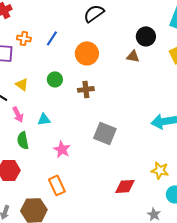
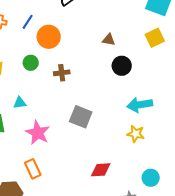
black circle: (146, 36) -> (122, 66), moved
orange circle: (87, 53) -> (49, 37), moved
pink star: (62, 149) -> (38, 133), size x1.4
yellow star: (160, 170) -> (136, 134), moved

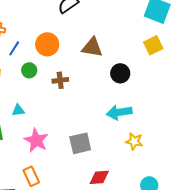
blue line: (28, 22) -> (14, 48), moved
brown triangle: (109, 40) -> (92, 47), moved, size x1.6
cyan arrow: (140, 105) -> (119, 112), moved
gray square: (81, 117) -> (80, 143), moved, turned -35

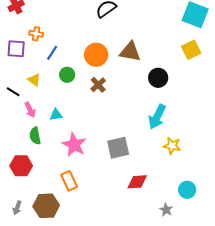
orange circle: (47, 44) -> (96, 55), moved
brown cross: (60, 80) -> (98, 85), turned -35
cyan arrow: (119, 112) -> (157, 117), turned -55

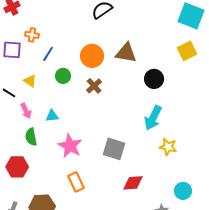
gray square: (118, 148) -> (114, 149), turned 30
orange rectangle: (69, 181) -> (76, 182), moved

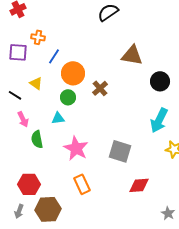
orange circle: (92, 56) -> (73, 73), moved
green circle: (63, 76) -> (68, 97), moved
pink arrow: (26, 111) -> (23, 119), moved
red hexagon: (17, 167) -> (29, 184), moved

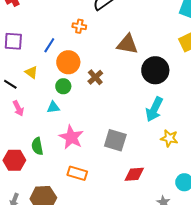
orange cross: (38, 37) -> (79, 26), moved
black circle: (160, 81) -> (155, 70), size x1.4
green semicircle: (37, 139) -> (37, 146), moved
red hexagon: (29, 184) -> (14, 160), moved
orange rectangle: (82, 184) -> (77, 173), turned -48

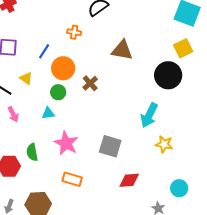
black circle: (155, 70) -> (168, 75), moved

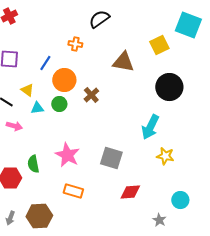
yellow square: (183, 48) -> (159, 45), moved
cyan triangle: (48, 113) -> (37, 108), moved
pink arrow: (13, 114) -> (14, 126), turned -49

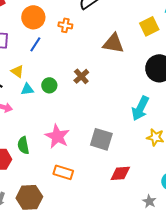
orange circle: (64, 80) -> (33, 17), moved

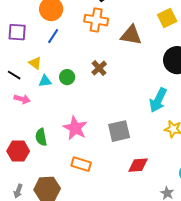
orange cross: (65, 25) -> (96, 20), moved, size x1.6
gray square: (101, 139) -> (119, 131), turned -30

